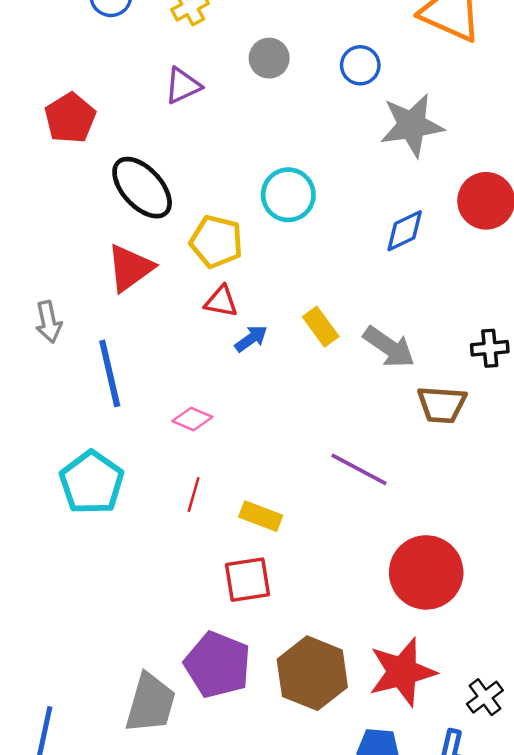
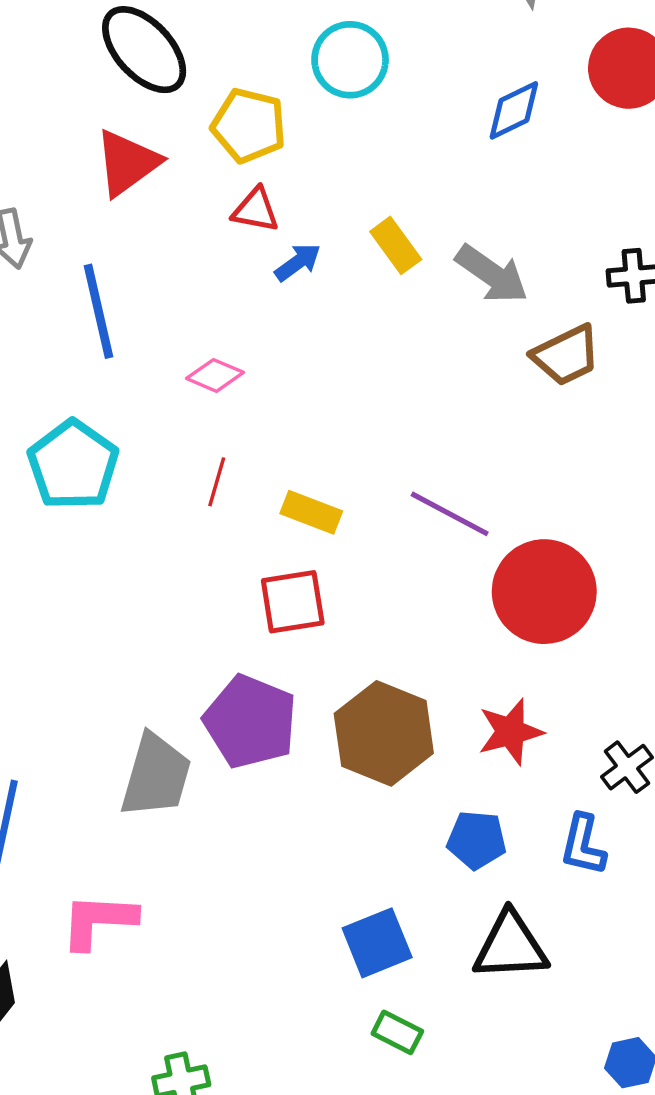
brown trapezoid: (442, 405) -> (566, 355), turned -30
purple line: (359, 469) -> (450, 514), moved
red star: (402, 672) -> (510, 732), size x0.7

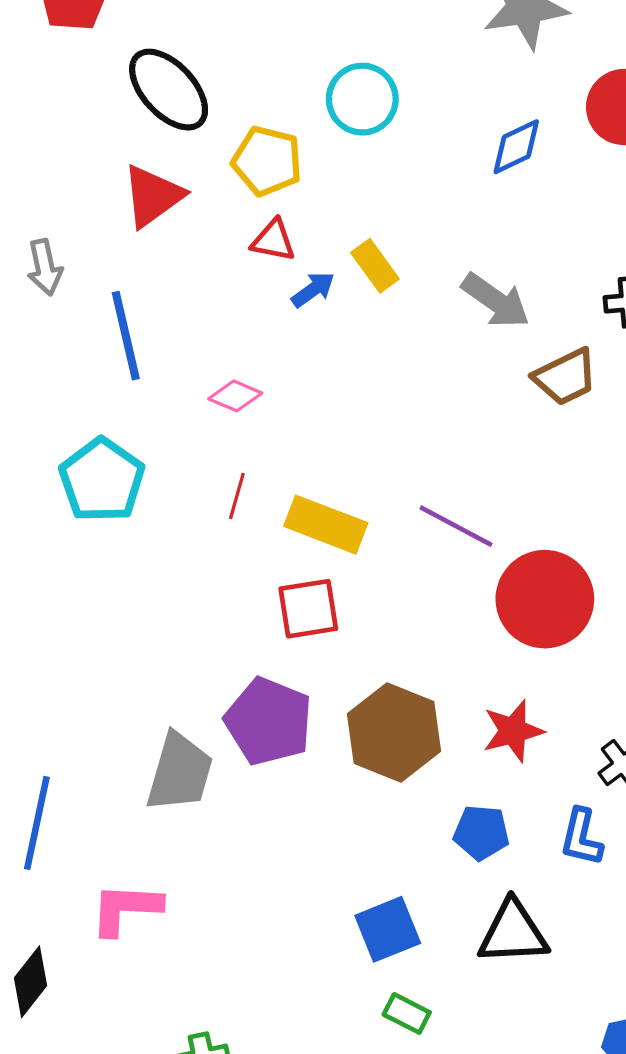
yellow rectangle: (396, 245) -> (375, 266), moved
yellow rectangle: (311, 512) -> (326, 525), size x1.4

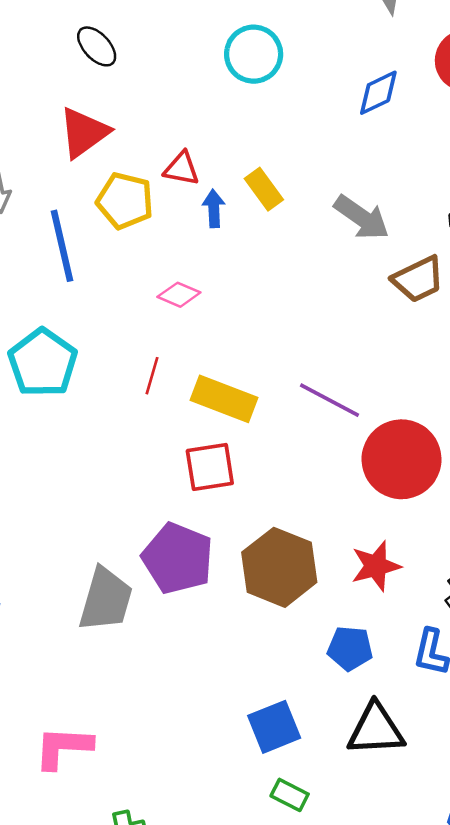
black ellipse: (169, 90) -> (97, 46), size x0.6
yellow pentagon: (267, 161) -> (125, 201), moved
blue arrow: (313, 290) -> (214, 208), turned -57
pink diamond: (235, 396) -> (179, 295), moved
pink L-shape: (126, 909) -> (63, 747), moved

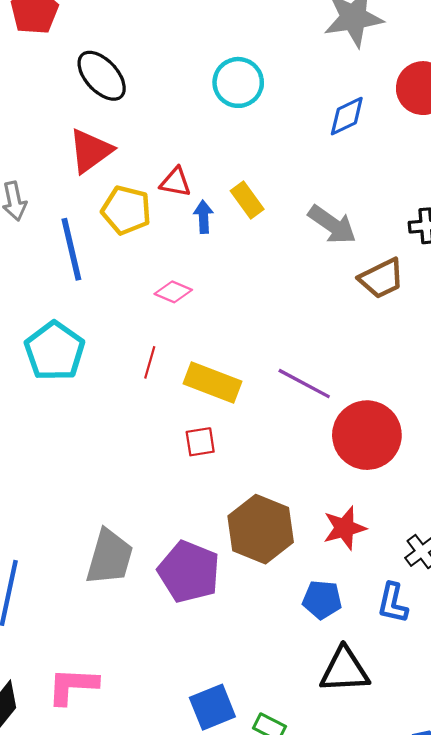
black ellipse: (97, 46) -> (102, 76), size x1.4
red square: (210, 467) -> (200, 442), size x0.7
purple pentagon: (178, 558) -> (189, 572), moved
blue square: (274, 727) -> (212, 707), moved

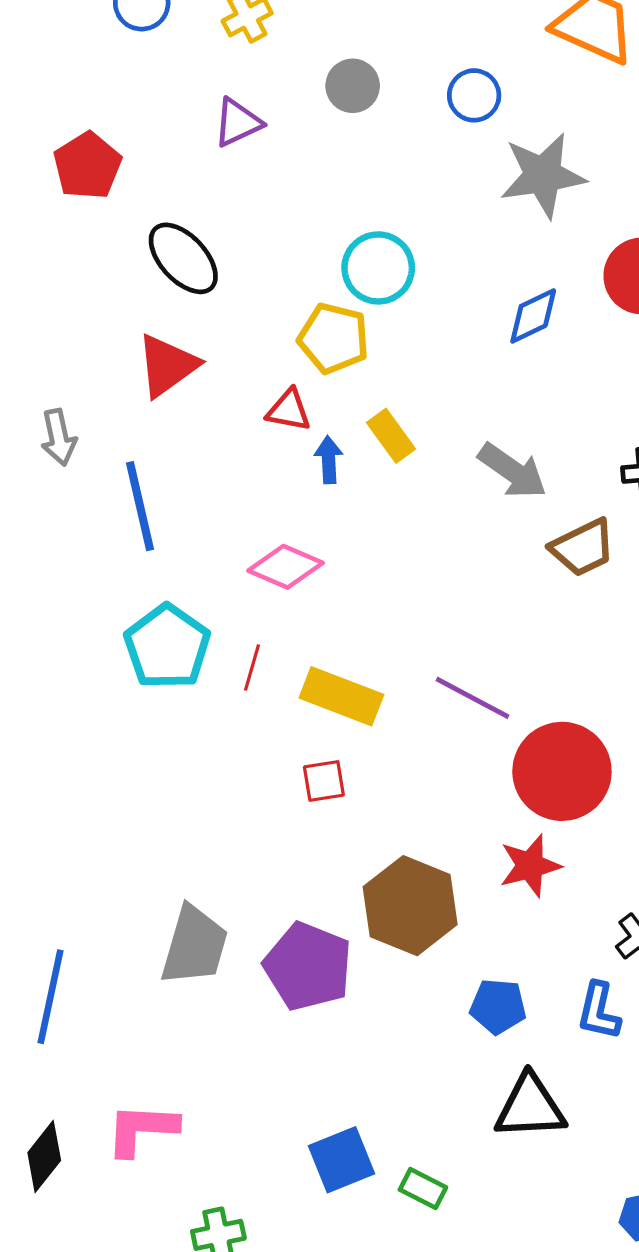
yellow pentagon: (126, 210) -> (333, 338), moved
pink diamond: (173, 292) -> (286, 567), size x1.4
cyan pentagon: (55, 351) -> (167, 647), moved
red star: (345, 528) -> (530, 866), moved

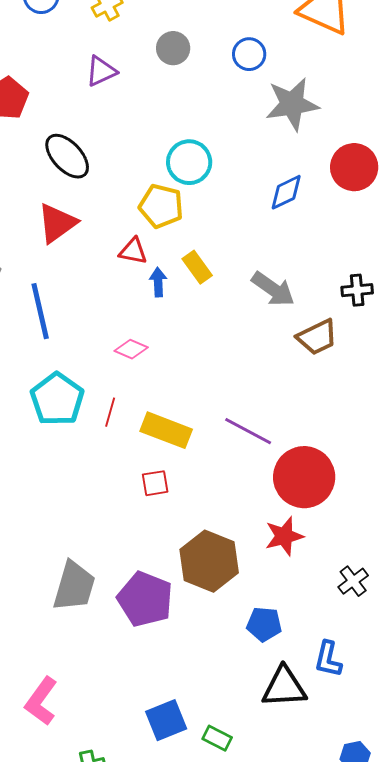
pink diamond: (286, 567) -> (131, 349), size x0.7
blue L-shape: (599, 1011) -> (328, 659), moved
pink L-shape: (142, 1129) -> (41, 701), turned -57

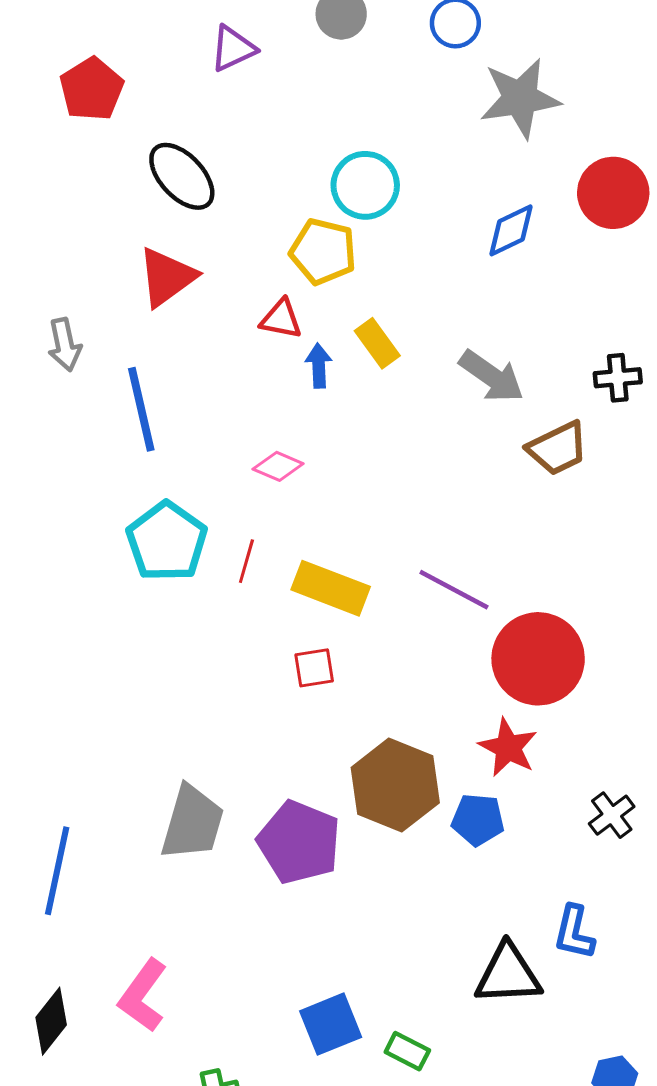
red star: (284, 536) -> (508, 747), turned -30
blue pentagon: (264, 624) -> (478, 820), moved

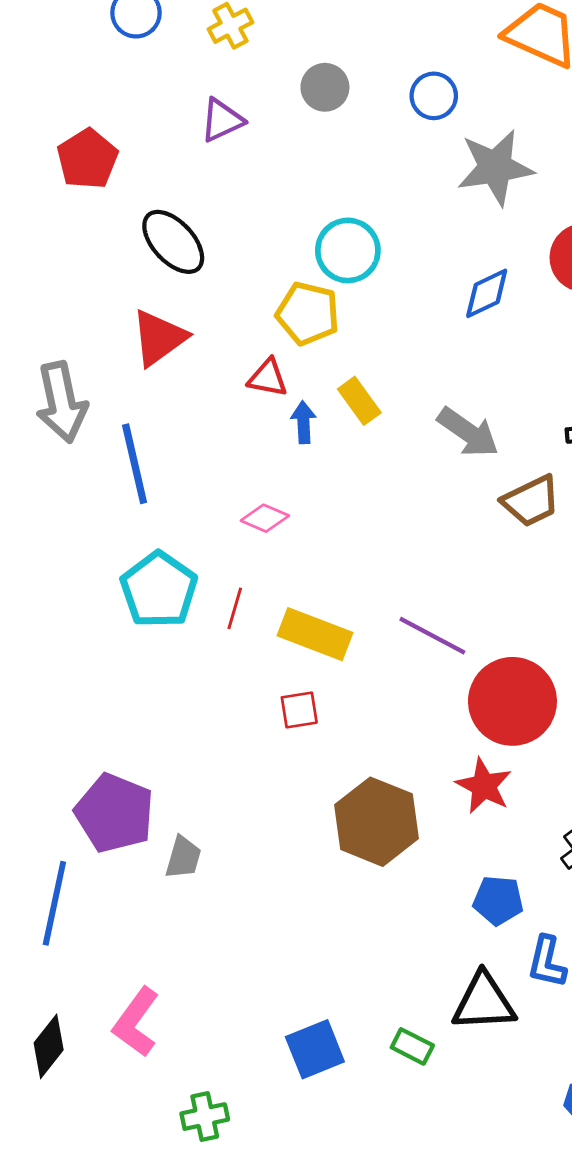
gray arrow: (65, 345) -> (62, 402), size x1.6
blue pentagon: (478, 820) -> (498, 900), moved
gray trapezoid: (192, 823) -> (183, 857), size x0.6
purple pentagon: (299, 842) -> (115, 813), moved
green rectangle: (407, 1051) -> (412, 1046), moved

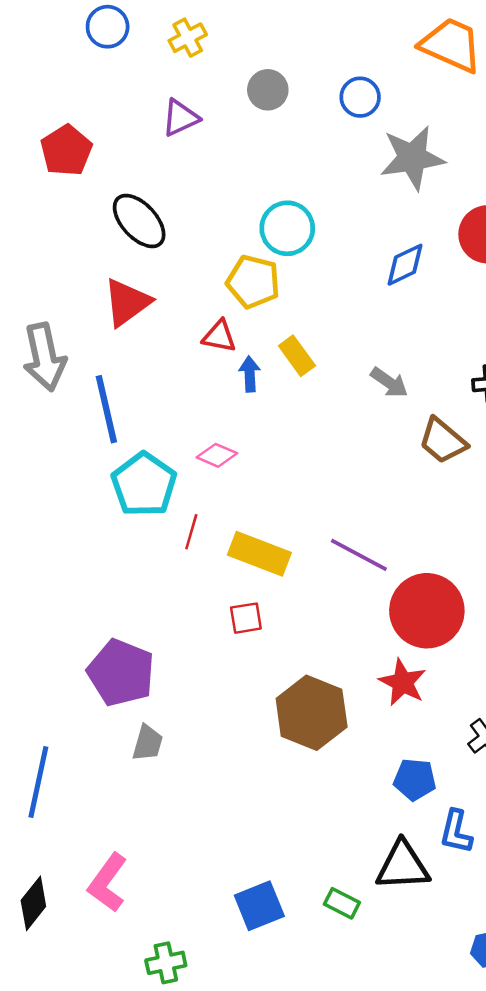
gray arrow: (468, 432) -> (389, 382), size x0.7
brown trapezoid: (531, 501) -> (443, 441), turned 66
cyan pentagon: (159, 590) -> (144, 484), moved
purple pentagon: (115, 813) -> (121, 673), moved

